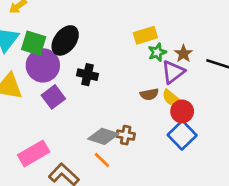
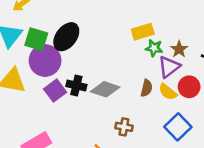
green star: (157, 52) -> (154, 48), turned 30
black cross: (88, 75) -> (76, 86), moved
brown semicircle: (149, 94) -> (146, 88), turned -66
red circle: (182, 111) -> (189, 87), moved
gray diamond: (103, 136) -> (105, 89), moved

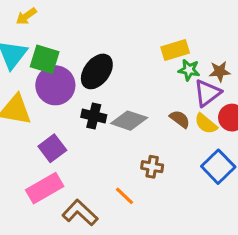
black ellipse: (66, 37) -> (97, 71), moved
brown star: (179, 49) -> (220, 71), turned 30
brown semicircle: (146, 88) -> (180, 119), turned -66
purple square: (55, 91) -> (52, 148), moved

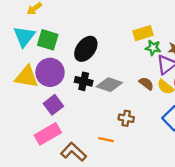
purple circle: (55, 85) -> (50, 72), moved
orange line: (124, 196) -> (106, 140), turned -32

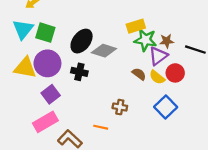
green star: (153, 48) -> (145, 40), size x1.5
gray diamond: (109, 85) -> (104, 51), moved

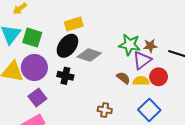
yellow rectangle: (136, 26) -> (74, 24), moved
yellow semicircle: (157, 77) -> (141, 81), turned 140

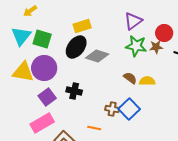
purple triangle: (142, 60) -> (133, 21), moved
black cross: (65, 76) -> (74, 91), moved
red circle: (159, 77) -> (164, 33), moved
blue square: (149, 110) -> (129, 109), moved

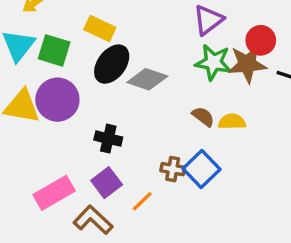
yellow rectangle: (82, 26) -> (100, 28), moved, turned 42
brown star: (156, 47) -> (247, 64), size x1.6
purple square: (47, 97) -> (107, 183), moved
orange line: (94, 128) -> (142, 201), turned -56

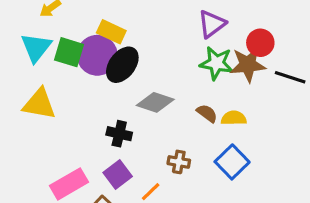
gray diamond: (147, 79) -> (155, 102), moved
purple circle: (57, 100) -> (97, 55), moved
blue square: (201, 169) -> (232, 162), moved

